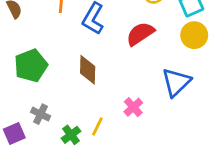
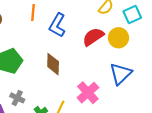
yellow circle: (194, 35) -> (118, 38), moved
pink cross: (133, 107) -> (88, 93), size x1.5

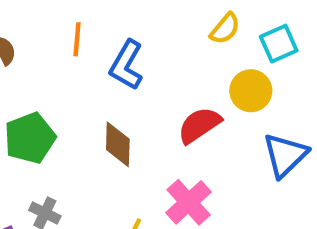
red semicircle: (93, 37) -> (199, 125), moved
blue triangle: (121, 74) -> (285, 155), moved

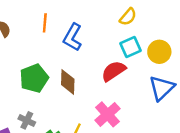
cyan square: (279, 44) -> (130, 47), moved
yellow circle: (251, 91) -> (159, 52), moved
green pentagon: (30, 138) -> (34, 78), moved

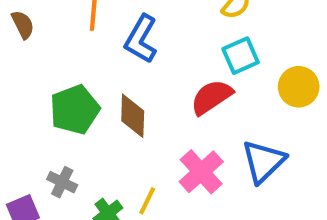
yellow circle: (159, 52) -> (299, 87), moved
blue triangle: (162, 88) -> (263, 161), moved

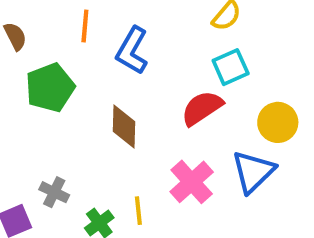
yellow circle: (299, 87) -> (278, 122), moved
green pentagon: (75, 110) -> (50, 88), moved
yellow line: (147, 201) -> (138, 211), turned -32

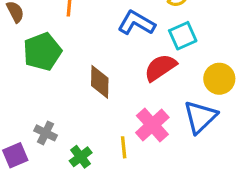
blue L-shape: (132, 51) -> (136, 23), moved, turned 90
yellow line: (138, 211) -> (124, 147), moved

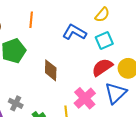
red semicircle: (160, 68) -> (102, 67), moved

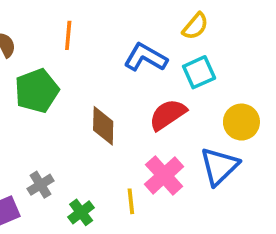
red semicircle: (102, 67) -> (168, 115), moved
gray cross: (16, 103) -> (40, 185), turned 32

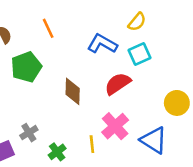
orange line: (68, 35) -> (48, 28), turned -30
yellow circle: (241, 122) -> (177, 103), moved
blue triangle: (219, 166) -> (154, 140), moved, turned -44

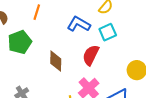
orange line: (48, 28) -> (37, 12), turned 42
red semicircle: (118, 84) -> (91, 55), turned -30

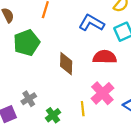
red semicircle: (91, 55) -> (105, 57), turned 65

